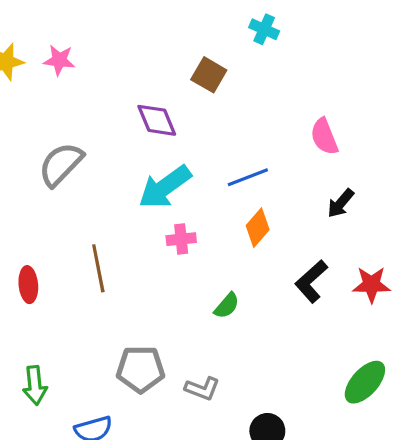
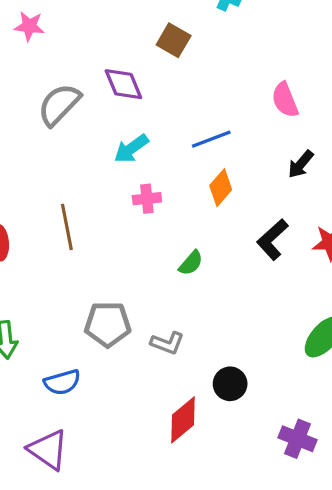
gray semicircle: (61, 164) -> (59, 105), moved
cyan arrow: (165, 187) -> (131, 149), size x0.7

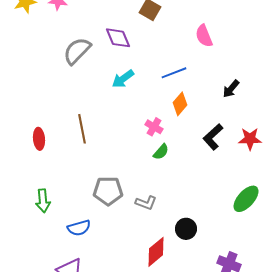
pink semicircle: (285, 100) -> (204, 36), moved
pink cross: (147, 199) -> (154, 127), moved, turned 36

